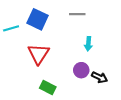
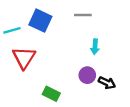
red triangle: (39, 54) -> (24, 58), moved

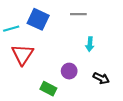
purple circle: (87, 75) -> (69, 71), moved

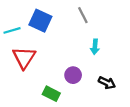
gray line: (78, 14) -> (83, 15), turned 63

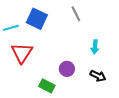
cyan arrow: (95, 47) -> (95, 47), moved

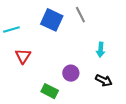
blue square: (37, 19) -> (52, 20), moved
red triangle: (22, 53) -> (23, 56), size x0.7

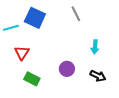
blue square: (52, 20) -> (35, 18), moved
green rectangle: (50, 91) -> (32, 79), moved

